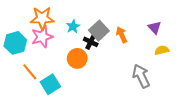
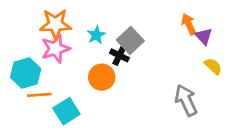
orange arrow: (122, 35) -> (189, 24), moved
cyan hexagon: (15, 43) -> (26, 73), moved
yellow semicircle: (162, 50) -> (213, 66), turned 56
orange line: (30, 72) -> (39, 95), turned -54

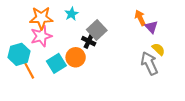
cyan star: (96, 35) -> (72, 14), moved
orange line: (39, 95) -> (29, 70), turned 66
gray arrow: (186, 100) -> (149, 63), moved
cyan square: (66, 111) -> (56, 63), moved

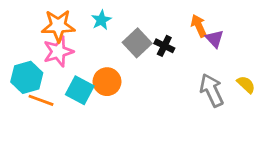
black cross: (89, 41) -> (164, 46), moved
yellow semicircle: (158, 49) -> (246, 85), moved
cyan square: (56, 63) -> (80, 90), turned -30
orange line: (29, 70) -> (41, 100), turned -42

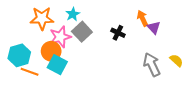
gray square: (137, 43) -> (82, 32), moved
pink star: (58, 52) -> (60, 37), moved
orange circle: (107, 82) -> (51, 51), moved

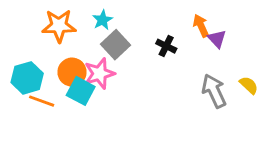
pink star: (60, 37) -> (100, 74), moved

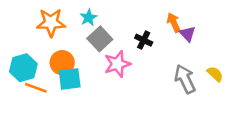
pink star: (100, 74) -> (117, 64), moved
cyan square: (81, 91) -> (70, 79), turned -35

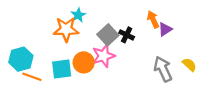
orange star: (51, 23) -> (66, 29), moved
purple triangle: (188, 34) -> (165, 29), turned 40
gray square: (100, 39) -> (108, 35), moved
orange circle: (62, 63) -> (84, 62), moved

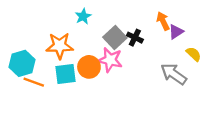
orange star: (66, 29) -> (60, 46), moved
pink star: (103, 56) -> (110, 60), turned 30
yellow semicircle: (189, 65) -> (194, 54), moved
gray arrow: (163, 69) -> (174, 74), turned -30

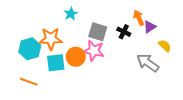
gray square: (115, 38) -> (98, 32), turned -30
black cross: (135, 38) -> (124, 32), moved
cyan hexagon: (22, 63) -> (30, 49), moved
orange line: (34, 82) -> (29, 82), moved

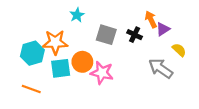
pink star: (94, 51) -> (102, 73), moved

